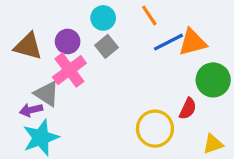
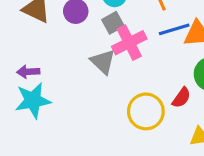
pink cross: (69, 70) -> (129, 43), moved
gray triangle: (47, 94) -> (103, 62), moved

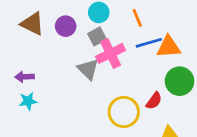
cyan star: (33, 100) -> (28, 101), size x0.6

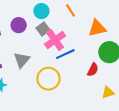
blue line: (149, 43) -> (65, 54), moved
gray triangle: (88, 69) -> (22, 60), moved, turned 36
yellow circle: (124, 112) -> (48, 79), moved

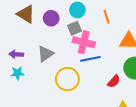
pink cross: (55, 40) -> (84, 42), turned 35

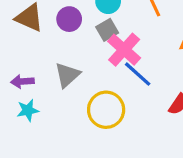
pink cross: (84, 42) -> (124, 50), turned 35
blue line: (90, 59) -> (138, 74), turned 60

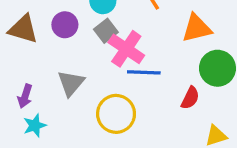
blue line: (138, 74) -> (144, 72), turned -32
purple arrow: (22, 81) -> (25, 96), turned -60

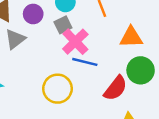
gray triangle: (71, 83) -> (15, 39), moved
red semicircle: (190, 98) -> (115, 88), size x1.5

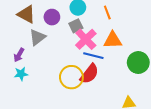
orange triangle: (131, 37) -> (113, 40), moved
red semicircle: (115, 88) -> (89, 74), moved

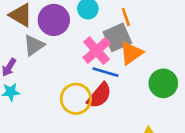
purple circle: (52, 17) -> (54, 20), size x1.5
gray square: (76, 26) -> (117, 37), moved, size x1.5
orange triangle: (113, 40) -> (131, 53), turned -36

